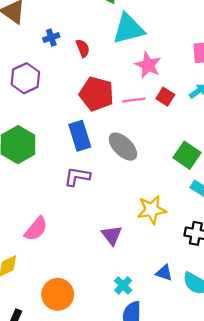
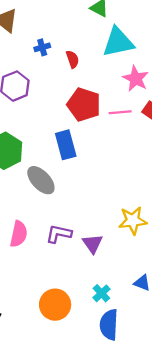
gray ellipse: (123, 147) -> (41, 180), moved
purple L-shape: (77, 177) -> (59, 234), moved
pink semicircle: (36, 229) -> (19, 234), turned -30
orange circle: (58, 294) -> (55, 305), moved

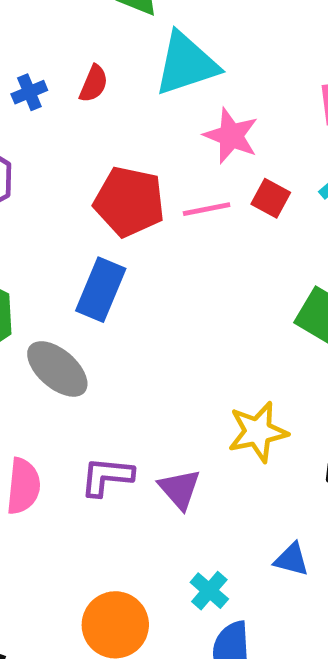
red semicircle: (72, 59) -> (94, 84), moved, turned 48
blue rectangle: (66, 145) -> (101, 290), turned 44

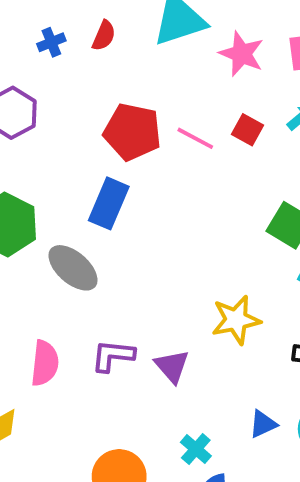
pink star: (231, 136) -> (242, 54), moved
pink line: (207, 209) -> (195, 138), turned 39
blue triangle: (292, 559) -> (263, 424), turned -40

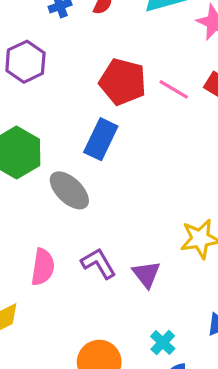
purple L-shape: (113, 356) -> (98, 263), turned 51

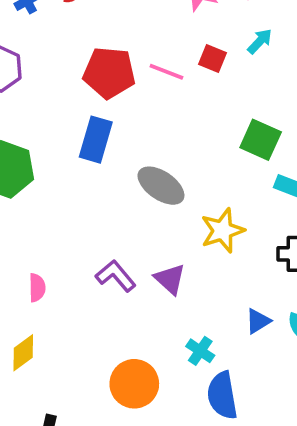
gray ellipse: (69, 190) -> (161, 186), moved
pink semicircle: (43, 267) -> (37, 288), moved, size x0.7

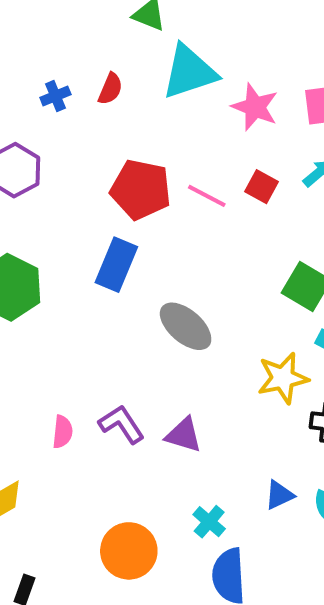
yellow star: (223, 231) -> (283, 378), moved
purple triangle: (170, 279) -> (184, 435), turned -32
pink semicircle: (37, 288) -> (63, 432), moved

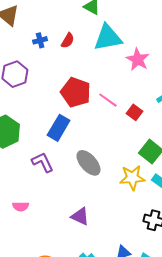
red square: (262, 187) -> (134, 112), moved
yellow star: (283, 378) -> (132, 178), moved
purple L-shape: (122, 424) -> (43, 162), moved
pink semicircle: (63, 432) -> (21, 206), turned 77

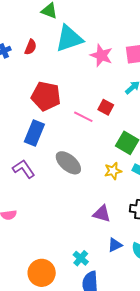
pink line: (108, 100) -> (83, 117), moved
yellow star: (132, 178) -> (113, 171), size x0.7
purple triangle: (80, 216) -> (102, 214), moved

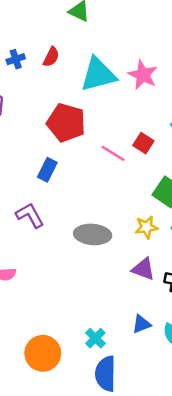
cyan triangle: (69, 39) -> (98, 74), moved
blue rectangle: (34, 133) -> (47, 170), size x0.7
gray ellipse: (68, 163) -> (93, 234), moved, turned -40
purple triangle: (102, 214) -> (143, 269), moved

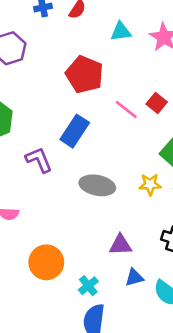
cyan triangle: (98, 74) -> (121, 32), size x0.6
blue rectangle: (47, 170) -> (75, 131), moved, size x1.4
purple triangle: (143, 269) -> (120, 245), moved, turned -30
orange circle: (43, 353) -> (46, 262), moved

